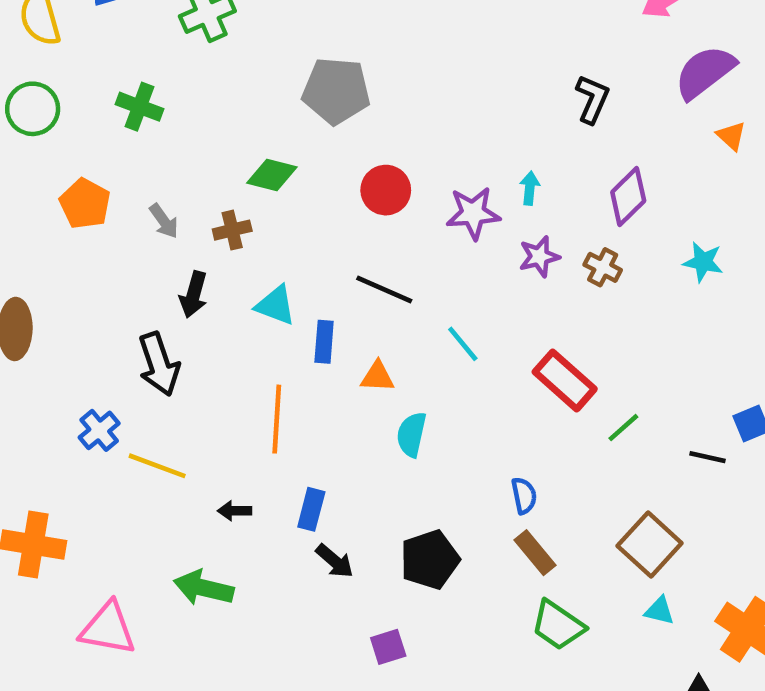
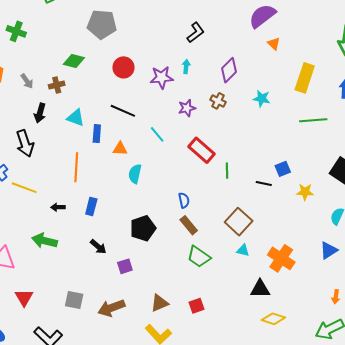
black L-shape: (592, 99) -> (196, 32), moved, turned 30
purple star: (539, 257) -> (187, 108), moved
green line: (623, 428) -> (227, 171), turned -49
black arrow: (335, 561) -> (98, 247), moved

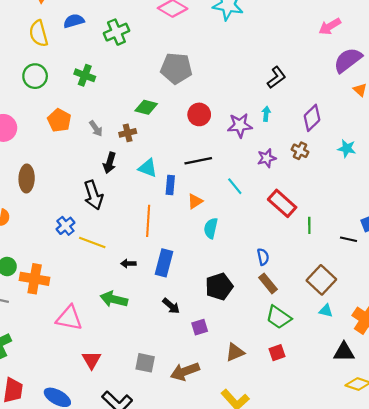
black line: (123, 111) -> (198, 161), turned -35
orange triangle: (120, 149) -> (195, 201), turned -35
blue rectangle: (91, 206) -> (164, 263), size x1.4
brown triangle: (159, 303) -> (235, 352), moved
red square: (196, 306) -> (277, 353), moved

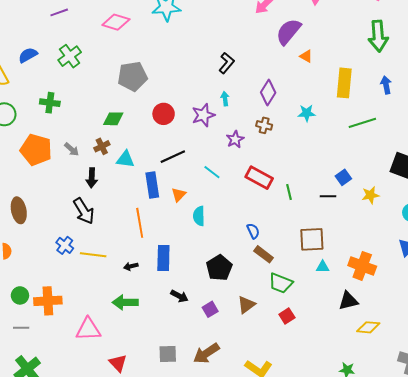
orange pentagon: (59, 120) -> (36, 150), size x1.4
cyan triangle: (148, 168) -> (125, 159), moved
blue rectangle: (170, 185) -> (152, 185), size x1.4
brown square: (321, 280) -> (312, 239), turned -32
brown triangle: (235, 352) -> (246, 305), moved

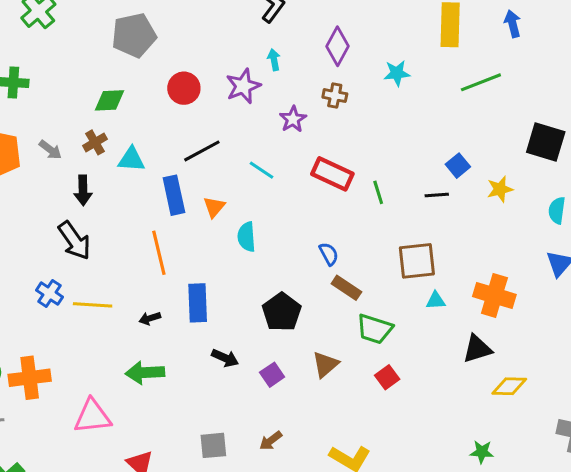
brown arrow: (206, 353) -> (271, 441), size x0.6

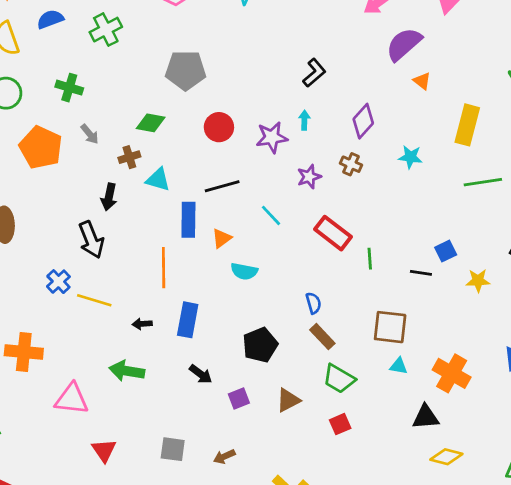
gray arrow: (50, 150) -> (90, 134), moved
cyan semicircle: (246, 237) -> (244, 271), turned -88

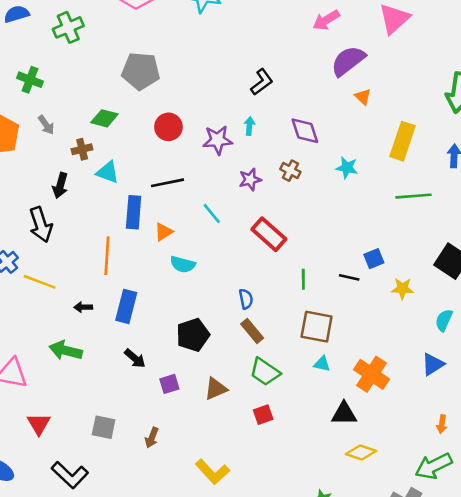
purple diamond: (363, 121) -> (305, 131), turned -64
green line: (370, 259) -> (303, 279), moved
brown arrow: (224, 457) -> (152, 438), turned -48

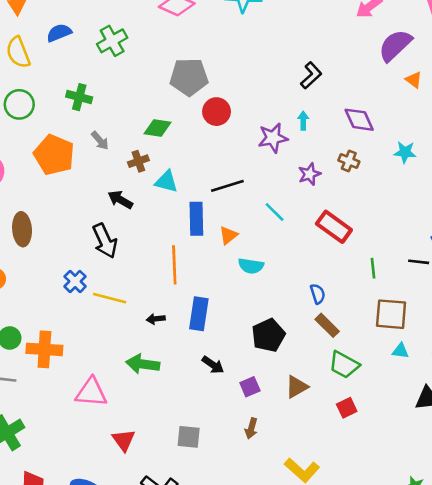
red circle: (168, 127) -> (217, 112), moved
black arrow: (60, 185) -> (120, 200), turned 110
brown arrow: (152, 438) -> (251, 428), moved

